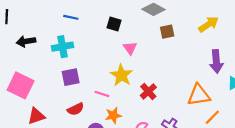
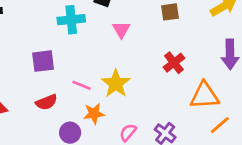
cyan cross: (62, 47) -> (71, 20), moved
yellow star: (121, 75) -> (116, 84), moved
red cross: (148, 91) -> (174, 63), moved

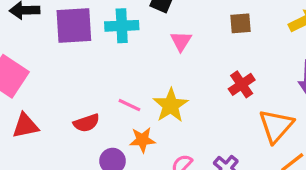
purple square: (43, 61) -> (74, 26), moved, size x1.4
orange triangle: (205, 96) -> (276, 126), turned -48

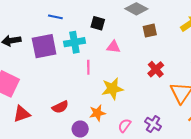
pink triangle: (181, 41) -> (113, 47), turned -48
pink line: (129, 105) -> (88, 67), moved, turned 72
yellow star: (171, 105) -> (112, 89), turned 30

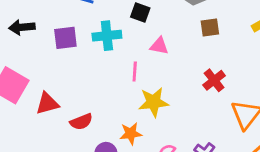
purple square: (44, 46) -> (65, 38), size x0.7
pink line: (88, 67) -> (135, 72), moved
red triangle: (22, 114) -> (47, 103), moved

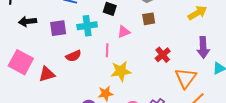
brown square: (210, 27) -> (149, 19), moved
pink triangle: (159, 46) -> (124, 32), turned -32
red semicircle: (81, 122) -> (73, 56), moved

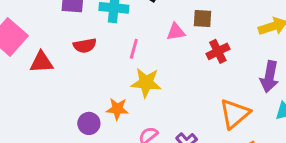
pink triangle: (124, 32) -> (176, 32), moved
red cross: (163, 55) -> (218, 51), moved

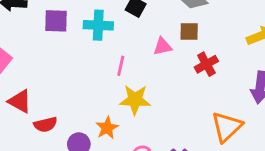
red semicircle: (85, 46) -> (45, 125), moved
red triangle: (41, 62) -> (20, 101), moved, turned 35
orange star: (117, 109) -> (107, 128), turned -30

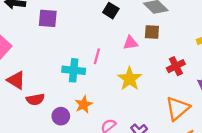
cyan cross: (98, 25) -> (74, 70), moved
red cross: (206, 64) -> (176, 66), moved
yellow star: (135, 100) -> (130, 79), moved, turned 30

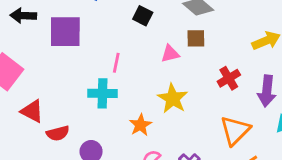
purple square: (48, 18) -> (65, 32), size x1.4
pink line: (97, 56) -> (116, 63), moved
orange star: (84, 104) -> (140, 125), moved

